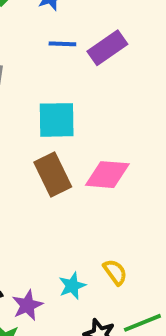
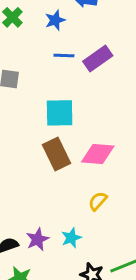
yellow semicircle: (115, 272) -> (98, 201), moved, turned -102
purple star: (27, 305) -> (37, 239), moved

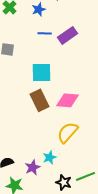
yellow semicircle: (98, 201) -> (68, 132), size x1.6
purple star: (37, 239) -> (33, 167), moved

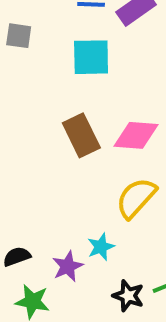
cyan square: (42, 72) -> (91, 57), moved

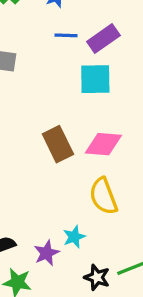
cyan square: (91, 57) -> (95, 79), moved
yellow semicircle: (136, 198) -> (103, 196), turned -63

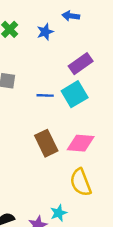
blue line: (66, 35) -> (45, 95), moved
cyan square: (95, 79) -> (75, 94), turned -30

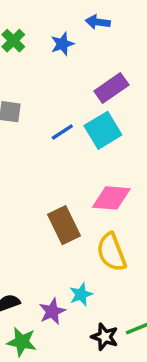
blue line: (45, 95) -> (62, 132), turned -35
brown rectangle: (46, 143) -> (64, 225), moved

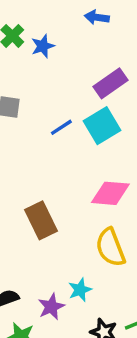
blue star: (62, 44) -> (43, 46), moved
brown rectangle: (64, 225) -> (41, 220), moved

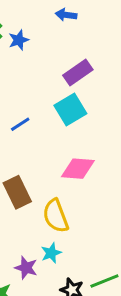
blue line: (61, 127) -> (20, 124), moved
yellow semicircle: (110, 247) -> (56, 216), moved
purple star: (51, 307) -> (26, 268), turned -30

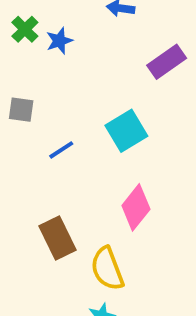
purple rectangle: (78, 73) -> (167, 62), moved
pink diamond: (78, 169) -> (136, 207), turned -56

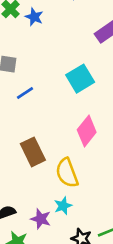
blue star: (59, 41) -> (34, 17), turned -30
blue line: (61, 150) -> (25, 93), moved

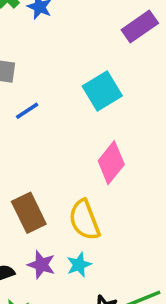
brown rectangle: (33, 152) -> (29, 213), moved
purple star: (41, 219) -> (41, 265), moved

